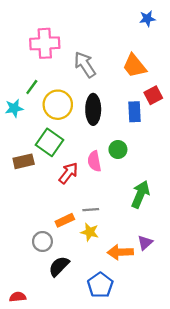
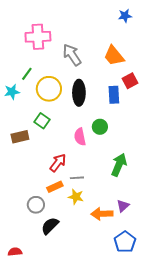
green square: (50, 142) -> (42, 121), size x0.7
red arrow: (68, 173) -> (58, 163), moved
blue pentagon: (100, 285) -> (125, 242), moved

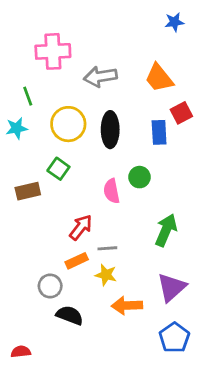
gray arrow: (72, 55) -> (100, 77), turned -65
green line: (27, 74) -> (28, 96), moved, turned -56
purple triangle: (123, 206) -> (172, 287), size x1.6
orange arrow: (102, 214) -> (127, 306), moved
black semicircle: (50, 226) -> (70, 315), turned 66

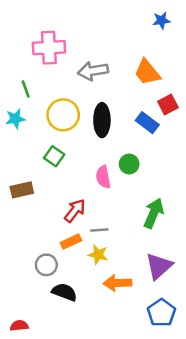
blue rectangle: (159, 132) -> (147, 123), turned -50
brown rectangle: (28, 191) -> (22, 190), moved

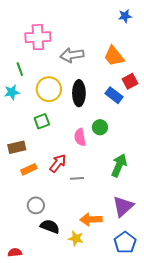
green square: (54, 156) -> (42, 121), turned 35
orange rectangle: (71, 242) -> (29, 169), moved
yellow star: (98, 255) -> (76, 238), moved

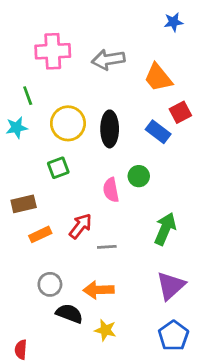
gray arrow: (72, 55) -> (108, 60), moved
orange arrow: (91, 219) -> (99, 290), moved
red semicircle: (15, 253) -> (21, 350), turned -80

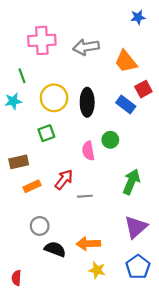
orange arrow: (99, 290) -> (88, 244), moved
yellow star: (105, 330) -> (97, 270), moved

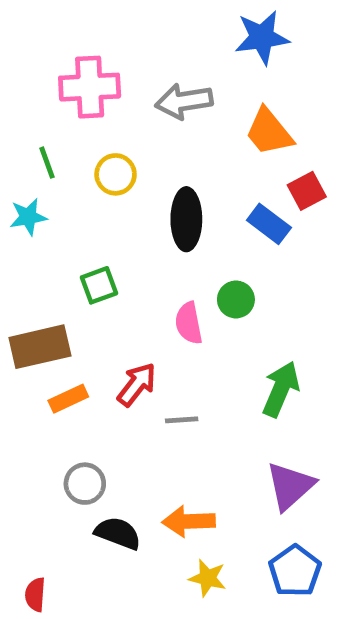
blue star: (138, 17) -> (262, 37), moved, size x1.6
yellow circle: (54, 98) -> (116, 174), moved, size x0.7
brown rectangle: (19, 162) -> (40, 347), size x1.4

